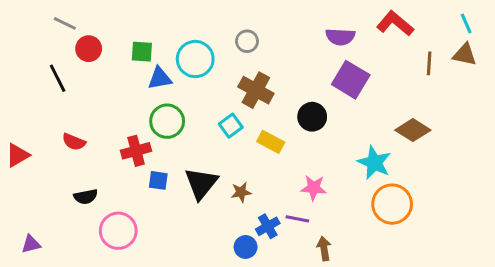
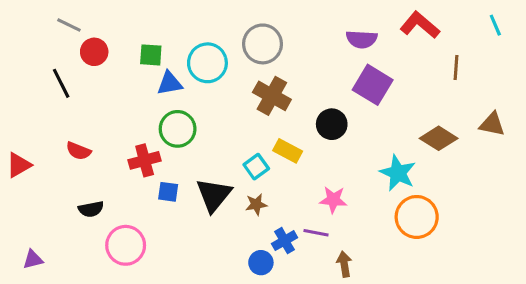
gray circle: (247, 41) -> (262, 44), size x1.6
brown triangle: (465, 55) -> (492, 124), moved
cyan square: (231, 126) -> (256, 167), moved

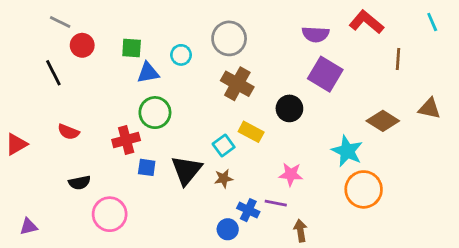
cyan circle: (207, 63) -> (181, 55), size x0.6
blue cross: (285, 241) -> (248, 210), turned -35

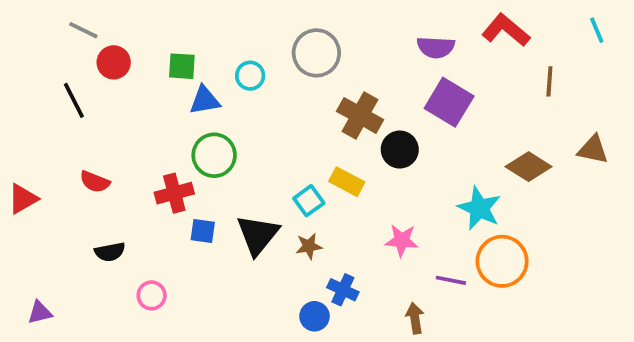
brown cross: (237, 84) -> (360, 115), moved
purple line: (276, 203) -> (451, 280), moved
pink circle: (110, 214) -> (152, 295), size x0.6

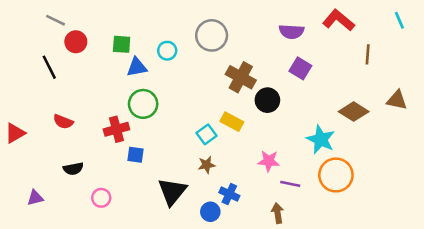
purple square: (449, 102) -> (300, 68), size x0.7
black triangle: (258, 235) -> (172, 191), moved
purple line: (451, 280) -> (290, 184), moved
purple triangle: (40, 312) -> (35, 198), moved

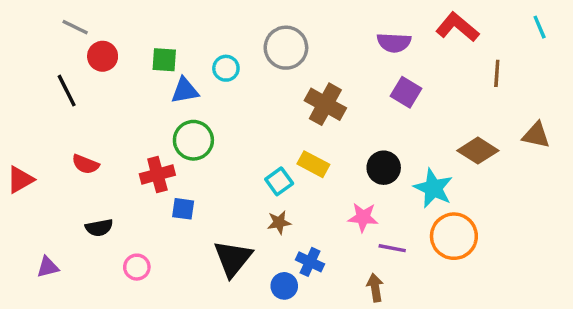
black circle: (267, 100) -> (384, 168), moved

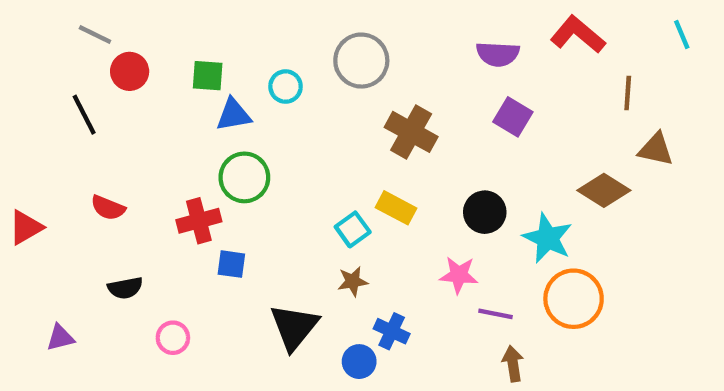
brown triangle: (536, 135) -> (656, 149), moved
brown arrow: (375, 288) -> (513, 364), moved

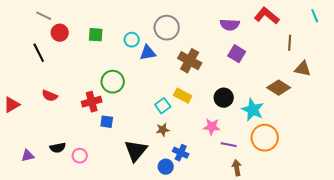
blue triangle: (234, 115) -> (148, 53), moved
black semicircle: (125, 288) -> (58, 148), moved

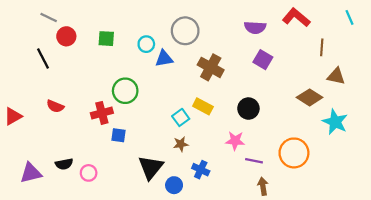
cyan star: (253, 110) -> (335, 122), moved
purple triangle: (28, 156) -> (31, 173), size x1.5
blue circle: (166, 167) -> (174, 185), moved

